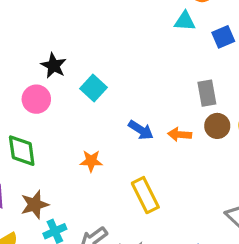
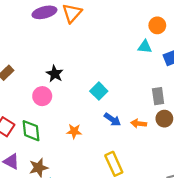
cyan square: (93, 88) -> (99, 91), moved
orange star: (91, 161) -> (74, 131), moved

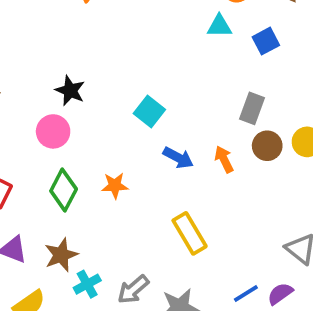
gray rectangle: (158, 96) -> (252, 108), turned 35
orange arrow: (139, 124) -> (224, 159), turned 64
green diamond: (31, 131) -> (64, 190), moved, turned 40

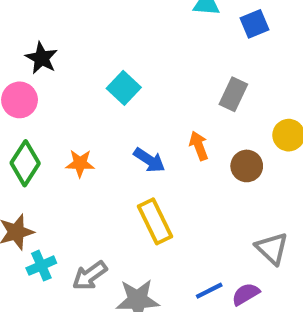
brown circle: (267, 146) -> (247, 166), moved
blue arrow: (178, 158) -> (149, 160), moved

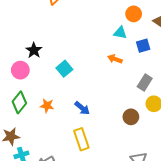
cyan square: (124, 88) -> (64, 69), moved
gray rectangle: (233, 94) -> (145, 82), moved
orange arrow: (199, 146) -> (115, 59), moved, turned -56

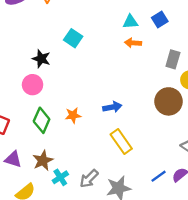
cyan triangle: (120, 33) -> (130, 22), moved
cyan square: (64, 69) -> (73, 38), moved
blue arrow: (82, 108) -> (112, 107), turned -35
brown circle: (131, 117) -> (169, 101), size x1.5

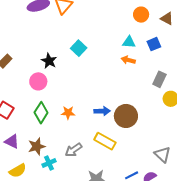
brown circle: (169, 101) -> (126, 116), moved
yellow rectangle: (121, 142) -> (105, 141), turned -35
gray arrow: (89, 179) -> (74, 150), moved

